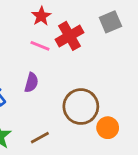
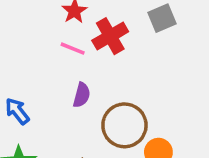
purple semicircle: (31, 83) -> (82, 95), moved

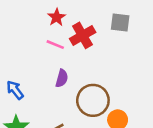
gray square: (162, 18) -> (120, 22), turned 30

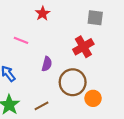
red cross: (83, 35) -> (83, 47), moved
pink line: (55, 45) -> (21, 40), moved

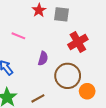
gray square: (95, 18) -> (61, 14), moved

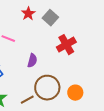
gray square: (61, 14) -> (50, 18), turned 35
brown circle: (68, 76) -> (47, 88), moved

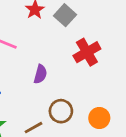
brown circle: (47, 88) -> (61, 111), size x0.7

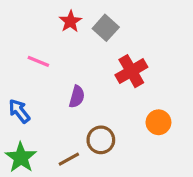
orange circle: (99, 118) -> (158, 122), moved

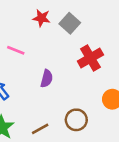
red star: (70, 21) -> (41, 18), turned -30
brown circle: (101, 140) -> (76, 120), moved

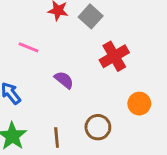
purple semicircle: (47, 79) -> (64, 80), turned -66
brown line: (40, 129) -> (57, 138), turned -66

